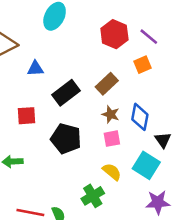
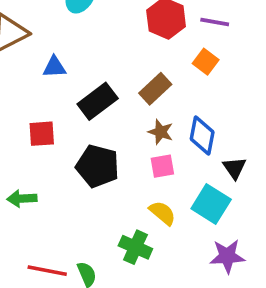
purple line: (149, 37) -> (215, 22), turned -30
orange square: (142, 65) -> (206, 62), turned -30
green cross: (93, 196) -> (135, 247), turned -35

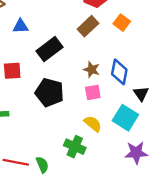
brown rectangle: (155, 89) -> (88, 26), moved

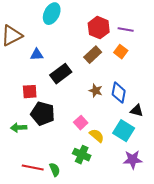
black pentagon: (49, 92) -> (43, 114), moved
pink square: (93, 92) -> (81, 123), moved, turned -32
black triangle: (141, 94) -> (137, 111), turned -40

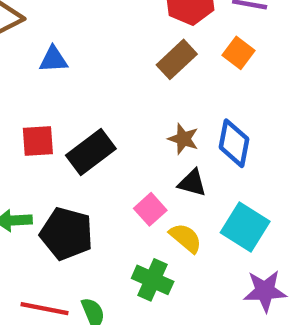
black rectangle: (61, 74) -> (91, 152), moved
black triangle: (137, 111) -> (192, 183), moved
black pentagon: (43, 114) -> (67, 234), moved

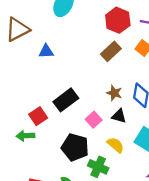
red square: (38, 141) -> (38, 116), moved, turned -30
pink square: (150, 209) -> (94, 120), moved
black pentagon: (67, 234) -> (75, 147), moved

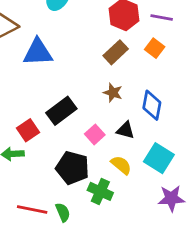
blue triangle: (46, 51) -> (38, 52), size x1.6
brown star: (114, 93) -> (113, 93), moved

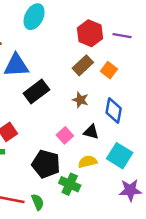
orange square: (155, 48) -> (109, 70), moved
black rectangle: (61, 111) -> (36, 91), moved
yellow semicircle: (121, 165) -> (88, 162), turned -54

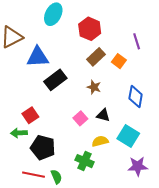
red hexagon: (90, 33) -> (90, 29), moved
purple line: (122, 36) -> (137, 41), moved, turned 63
blue diamond: (114, 111) -> (136, 96), moved
black pentagon: (46, 164) -> (43, 148), moved

